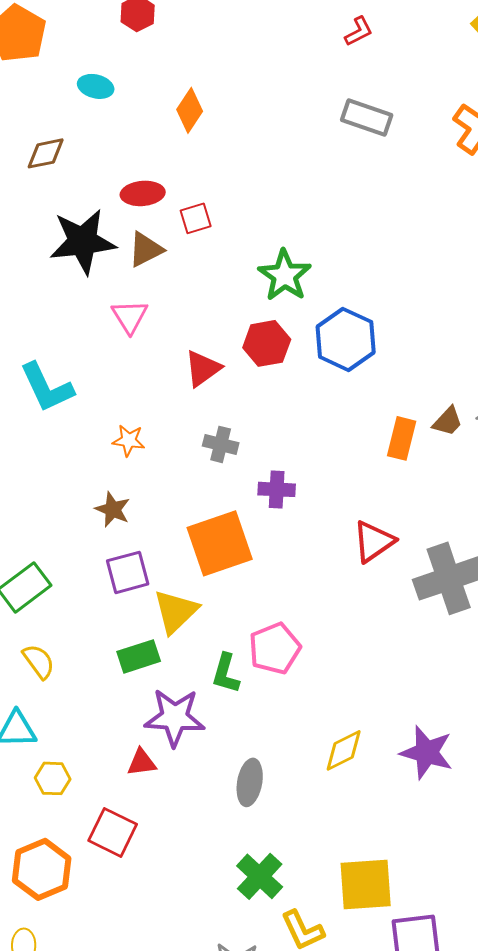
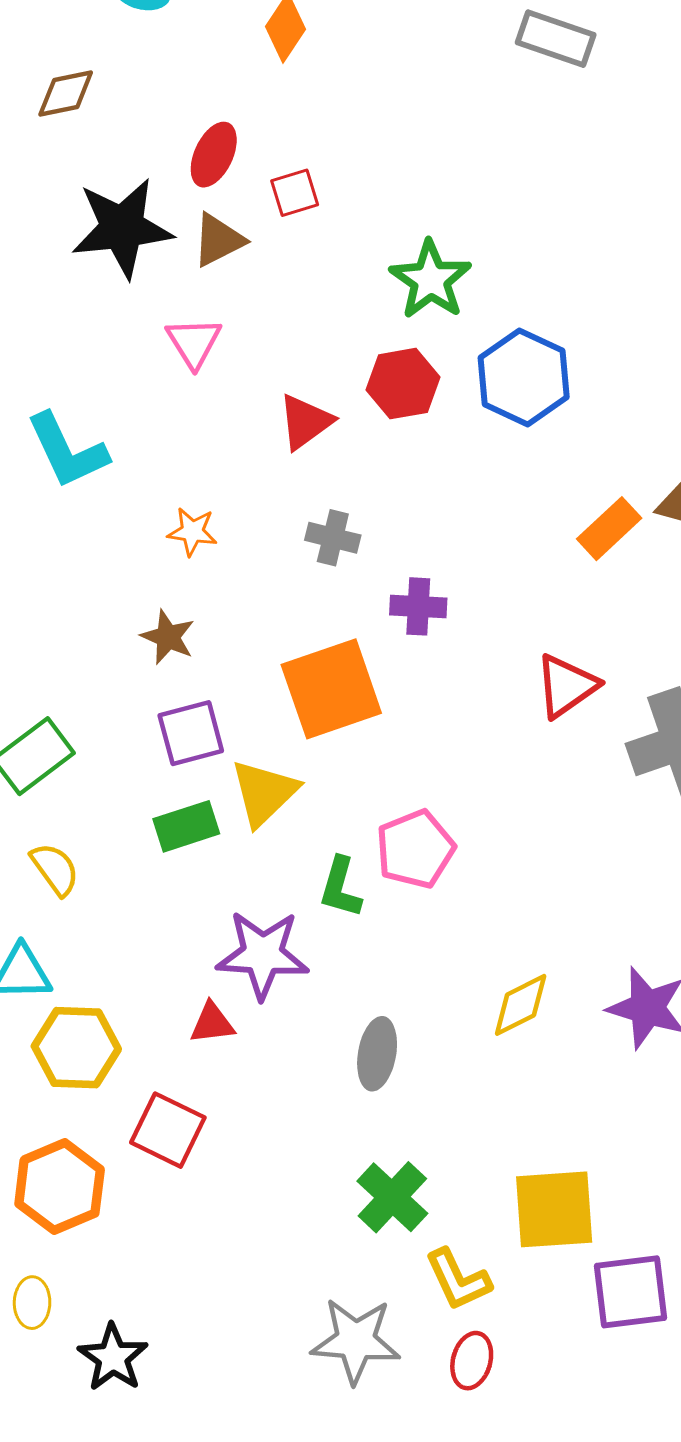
red ellipse: (143, 193) -> (214, 155), turned -60
orange rectangle: (402, 438) -> (609, 529), turned 33
green rectangle: (139, 656) -> (186, 826), moved
yellow hexagon: (53, 778) -> (76, 1048), size x1.6

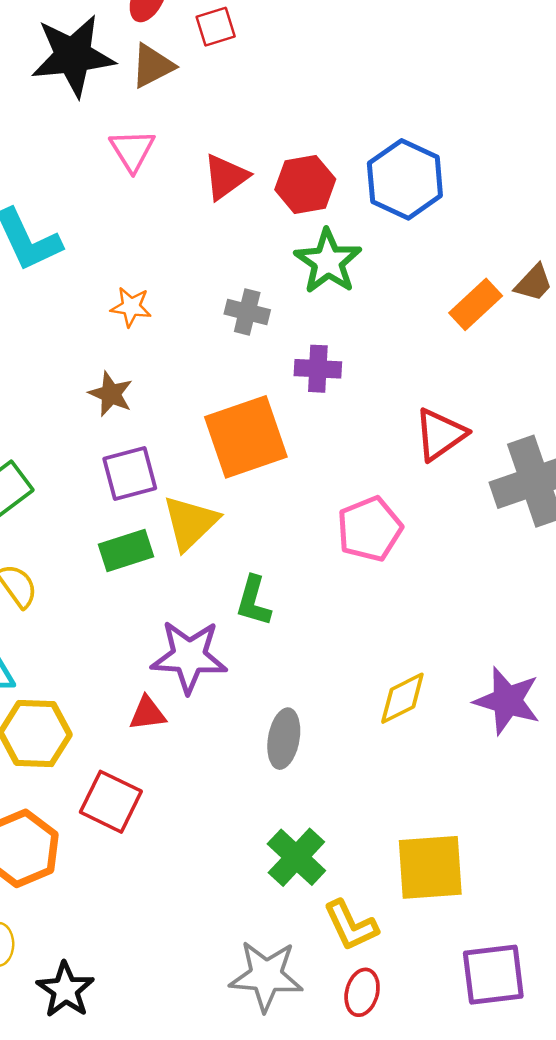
green star: (430, 280) -> (328, 261), moved
red triangle: (305, 422) -> (226, 177), moved
pink pentagon: (415, 849) -> (370, 529), moved
purple square: (630, 1292) -> (493, 975), moved

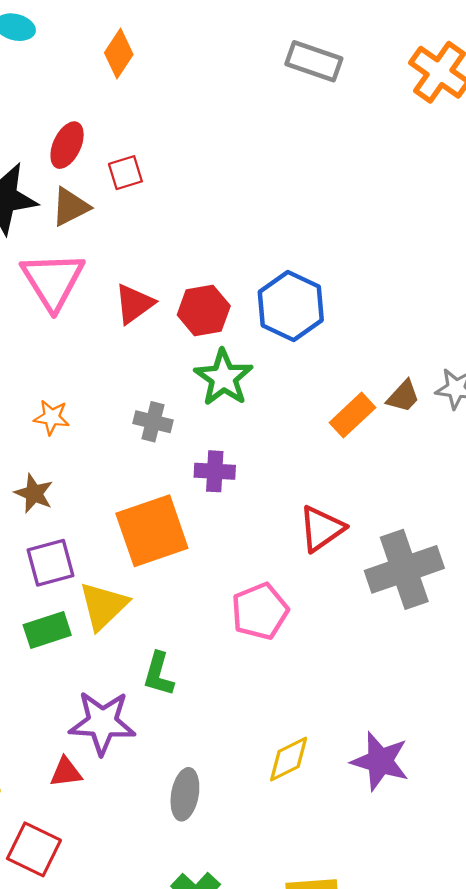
pink triangle: (132, 150) -> (53, 281), size x1.6

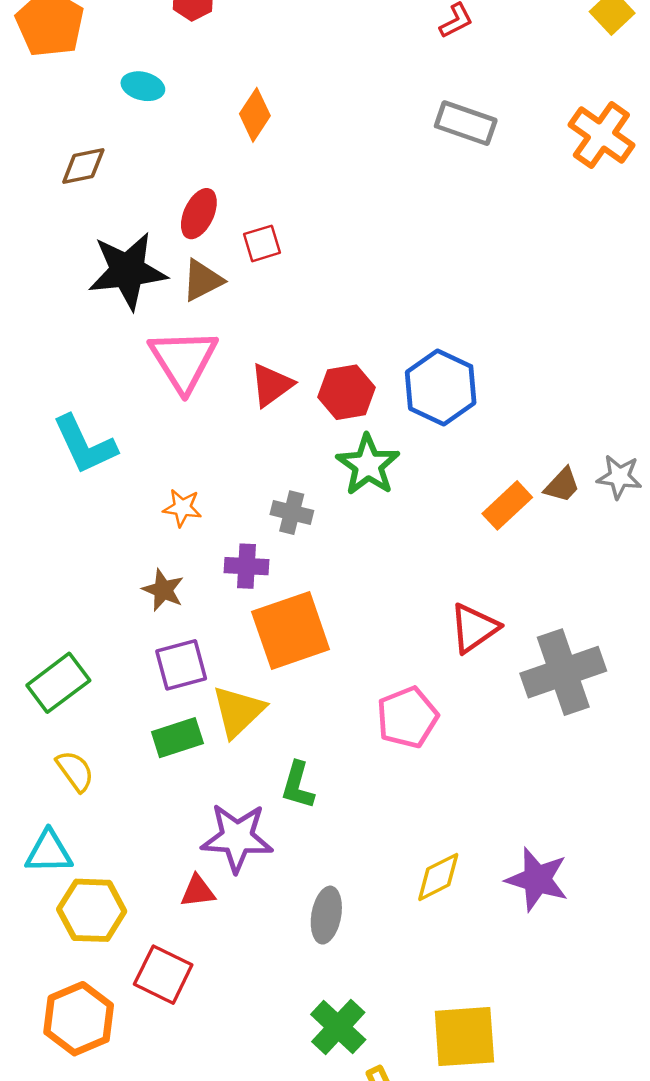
purple cross: (215, 471) -> (247, 566), moved

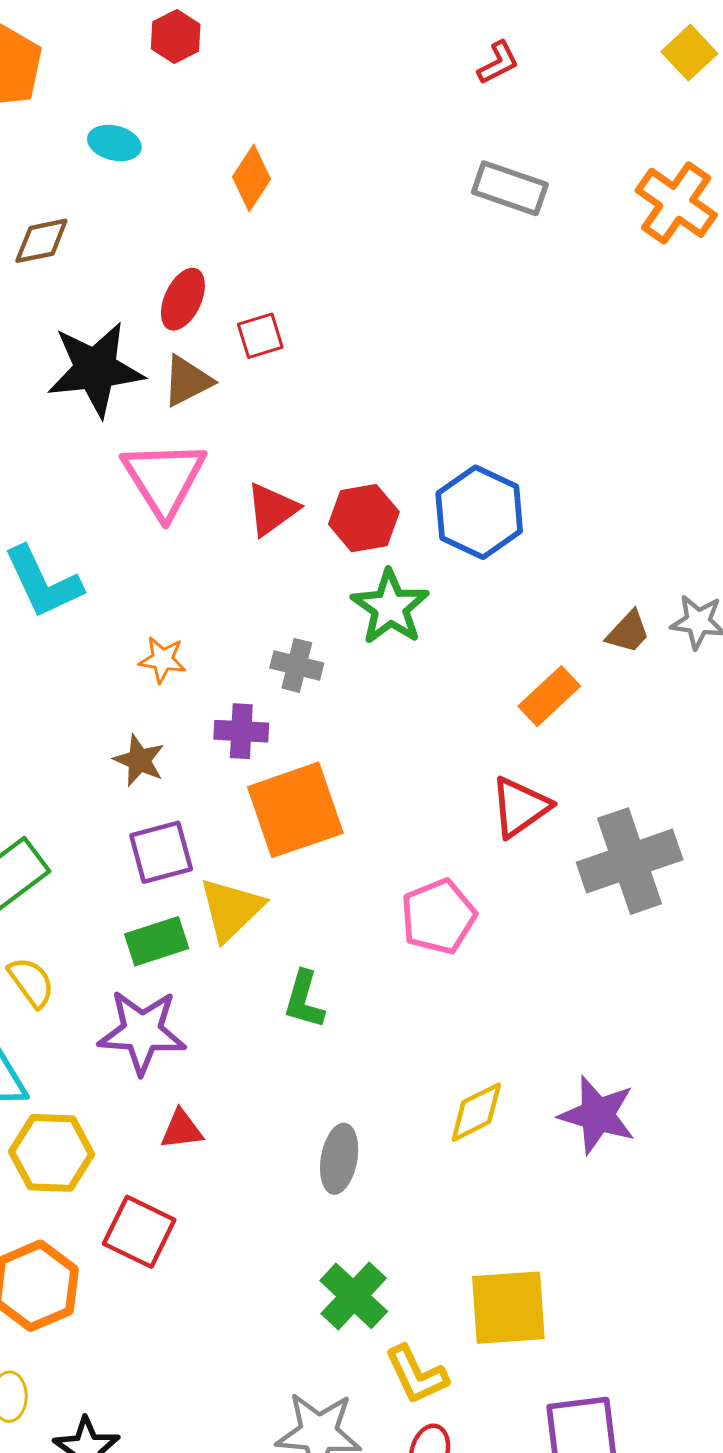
orange rectangle: (507, 505) -> (549, 696), moved
purple star: (237, 838) -> (142, 1032), moved

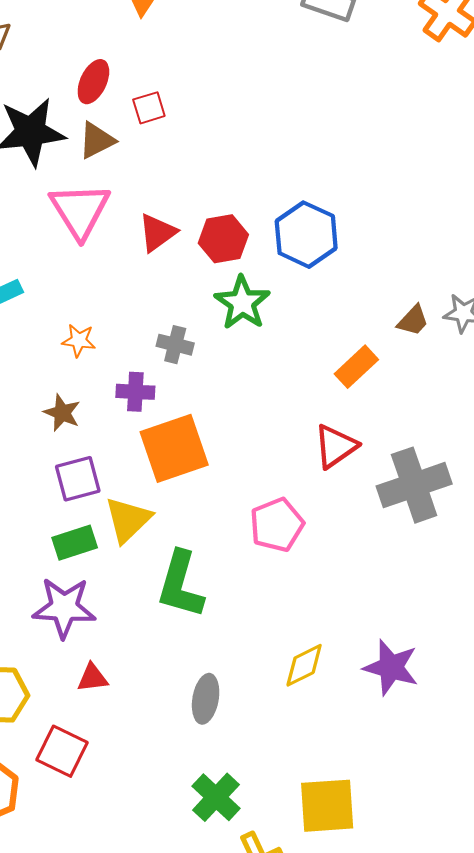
green L-shape: (304, 1000) -> (180, 585), size x1.6

